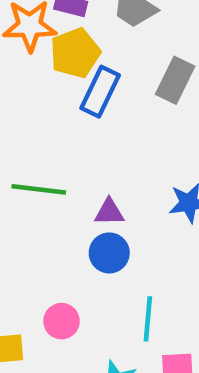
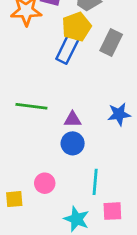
yellow pentagon: (75, 53) -> (77, 27), moved

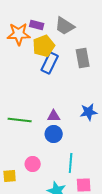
yellow pentagon: (77, 27) -> (44, 46), moved
gray rectangle: (111, 43) -> (83, 58), turned -36
green line: (31, 106) -> (20, 120), moved

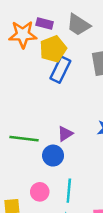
purple triangle: (54, 116) -> (65, 134), turned -32
blue circle: (54, 134) -> (53, 156), moved
cyan line: (71, 163) -> (69, 191), moved

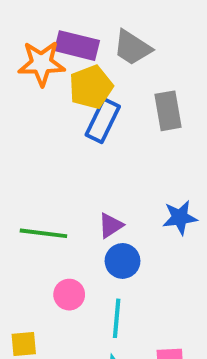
purple rectangle: (45, 24) -> (77, 46), size x1.5
blue circle: (53, 156) -> (123, 261), moved
pink circle: (40, 192) -> (69, 295), moved

